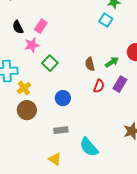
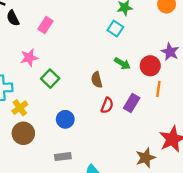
pink rectangle: (41, 26) -> (45, 25), moved
black semicircle: (18, 27) -> (13, 18), moved
green arrow: (112, 62) -> (122, 63), moved, turned 64

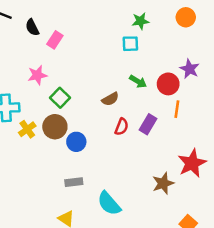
black semicircle: (13, 18) -> (32, 27), moved
cyan square: (115, 29) -> (130, 44), turned -35
brown semicircle: (97, 80) -> (110, 99), turned -105
brown circle: (23, 133) -> (55, 127), moved

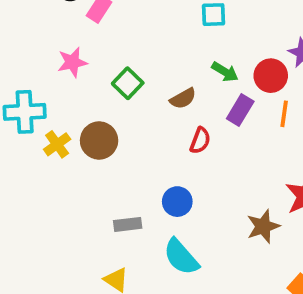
green square: (60, 98) -> (128, 83), moved
purple rectangle: (148, 124) -> (240, 110), moved
blue circle: (76, 142) -> (177, 202), moved

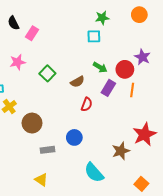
brown circle: (99, 140) -> (32, 123), moved
cyan semicircle: (181, 257) -> (94, 173), moved

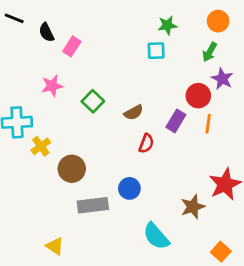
green arrow: (100, 67) -> (210, 52), moved, turned 88
gray rectangle: (47, 150) -> (93, 205), size x1.5
yellow triangle: (41, 180) -> (55, 246), moved

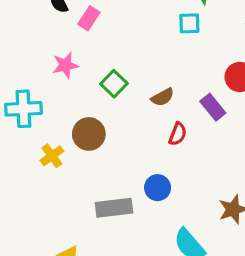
purple rectangle: (176, 121) -> (213, 107), turned -70
yellow cross: (41, 146) -> (52, 156), moved
brown circle: (72, 169) -> (89, 134), moved

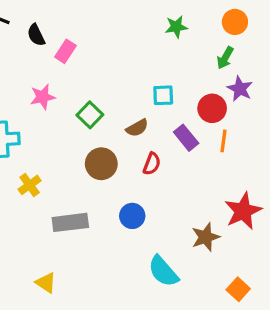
cyan square: (189, 23) -> (163, 95), moved
brown circle: (89, 134) -> (101, 164), moved
gray rectangle: (114, 208) -> (70, 222), moved

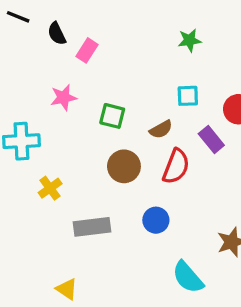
green star: (176, 27) -> (190, 40), moved
green square: (90, 115) -> (112, 116), turned -30
red semicircle: (152, 164) -> (176, 166), size x1.5

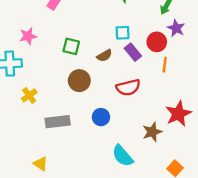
pink star: (63, 97) -> (28, 36), moved
purple rectangle: (211, 139) -> (133, 52), moved
red semicircle: (176, 166) -> (128, 87), moved, turned 55

